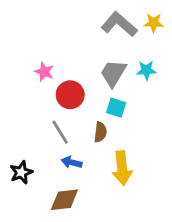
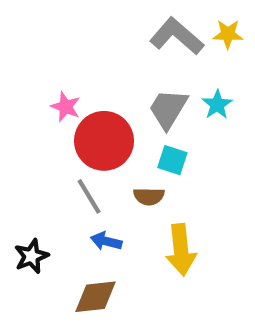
cyan star: (146, 70) -> (217, 105), turned -30
red circle: (70, 95) -> (104, 141), size x1.4
brown semicircle: (100, 132) -> (149, 196), turned 84

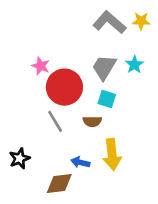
blue arrow: (106, 241) -> (80, 162), moved

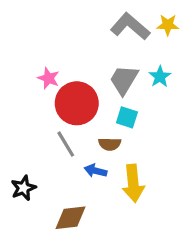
blue arrow: (80, 162) -> (96, 171), moved

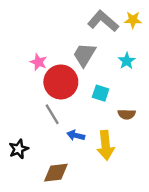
gray trapezoid: (124, 80) -> (84, 55), moved
brown semicircle: (110, 144) -> (127, 114), moved

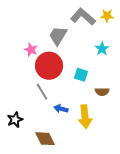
gray trapezoid: (84, 55) -> (58, 36), moved
brown diamond: (56, 173) -> (45, 139), turned 70

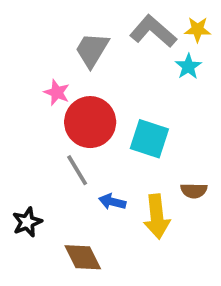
gray trapezoid: (58, 36) -> (92, 50), moved
cyan star: (102, 49) -> (188, 67), moved
cyan square: (81, 75) -> (149, 139), size x1.5
brown semicircle: (102, 92) -> (194, 191), moved

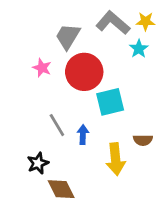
red circle: (90, 122) -> (84, 72), moved
cyan square: (149, 139) -> (110, 102), turned -32
blue arrow: (112, 202) -> (83, 135), moved, turned 78
black star: (27, 222) -> (38, 163), moved

